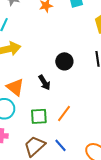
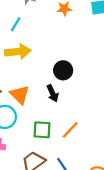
black circle: (64, 61) -> (63, 70), moved

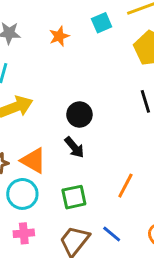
orange line: (70, 130) -> (125, 186), moved

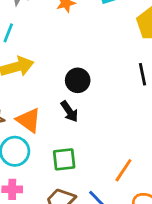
orange line: (125, 186) -> (123, 170), moved

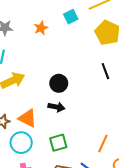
black arrow: (69, 111) -> (56, 107), turned -35

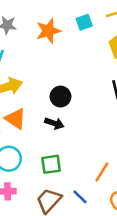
orange star: (41, 28) -> (48, 31), size x1.5
orange triangle: (28, 118) -> (16, 119), moved

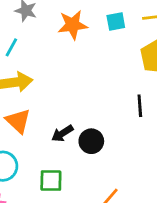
black circle: (60, 97) -> (91, 141), moved
black arrow: (54, 123) -> (62, 133), turned 120

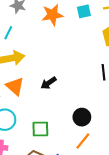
black arrow: (62, 133) -> (49, 83), moved
black circle: (91, 141) -> (82, 117), moved

